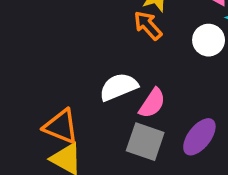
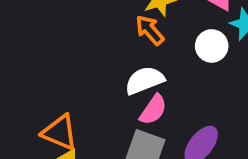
white semicircle: (119, 87) -> (145, 80), moved

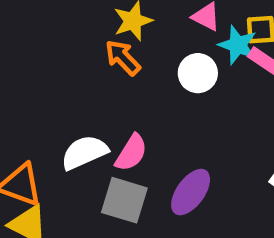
white semicircle: (145, 80) -> (84, 152), moved

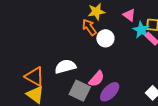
white circle: (198, 73) -> (105, 38), moved
pink semicircle: (131, 153) -> (97, 79), moved

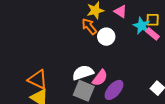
pink triangle: (129, 15) -> (120, 11), moved
white semicircle: (65, 67) -> (83, 73), moved

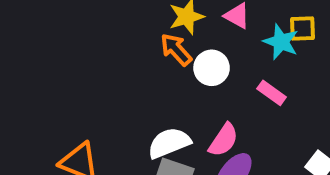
pink rectangle: (153, 34) -> (272, 93), moved
pink semicircle: (100, 78) -> (224, 140), moved

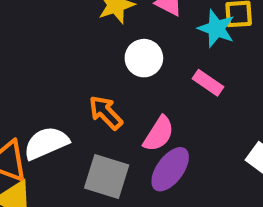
orange arrow: (176, 50) -> (106, 113), moved
white semicircle: (169, 143) -> (46, 143), moved

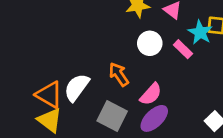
pink rectangle: (208, 83) -> (183, 49), moved
white semicircle: (46, 143) -> (77, 87), turned -40

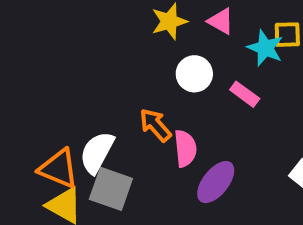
pink rectangle: (183, 49) -> (245, 94), moved
pink semicircle: (151, 94) -> (185, 148), moved, turned -40
gray square: (112, 116) -> (111, 189), moved

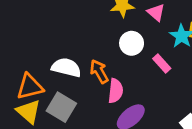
white semicircle: (97, 152) -> (66, 68), moved, turned 64
orange triangle: (58, 169) -> (30, 87), turned -48

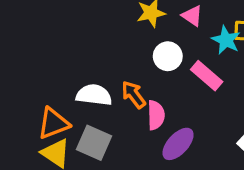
pink rectangle: (162, 63) -> (207, 76), size x1.4

